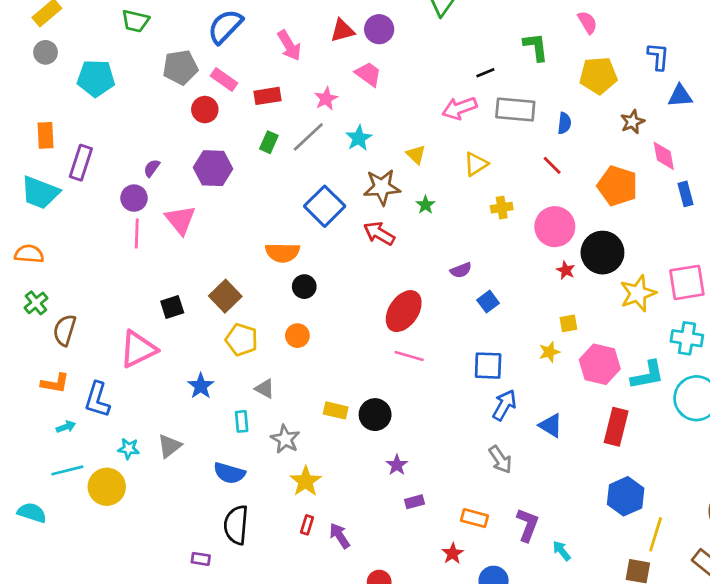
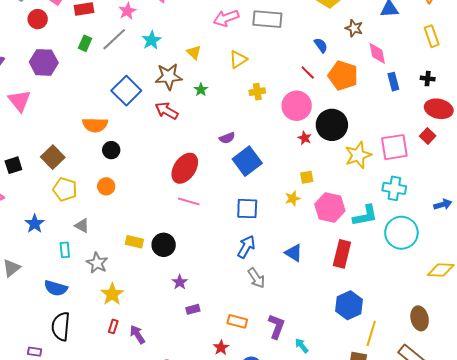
brown star: (632, 122) -> (354, 28), turned -30
blue semicircle: (564, 123) -> (321, 45), moved, turned -42
red line: (552, 165) -> (308, 72), moved
blue square: (488, 302) -> (247, 161), size x1.8
blue arrow: (504, 405) -> (246, 247), moved

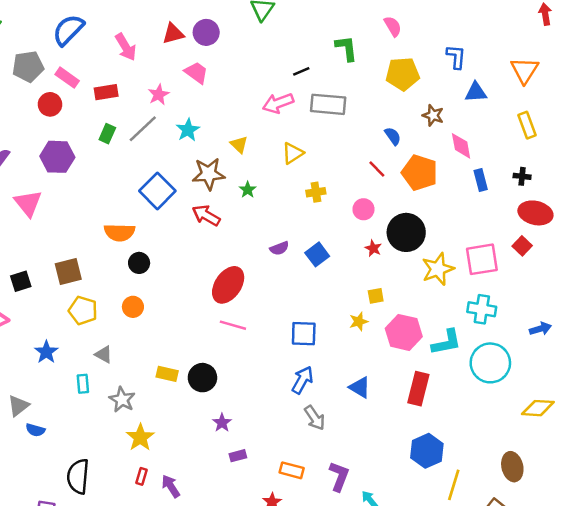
pink circle: (297, 106) -> (363, 209), size x0.6
brown square: (53, 157) -> (68, 271), turned 30
blue square: (247, 161) -> (317, 254), moved, size x0.7
blue semicircle: (56, 288) -> (35, 430), moved, size x0.7

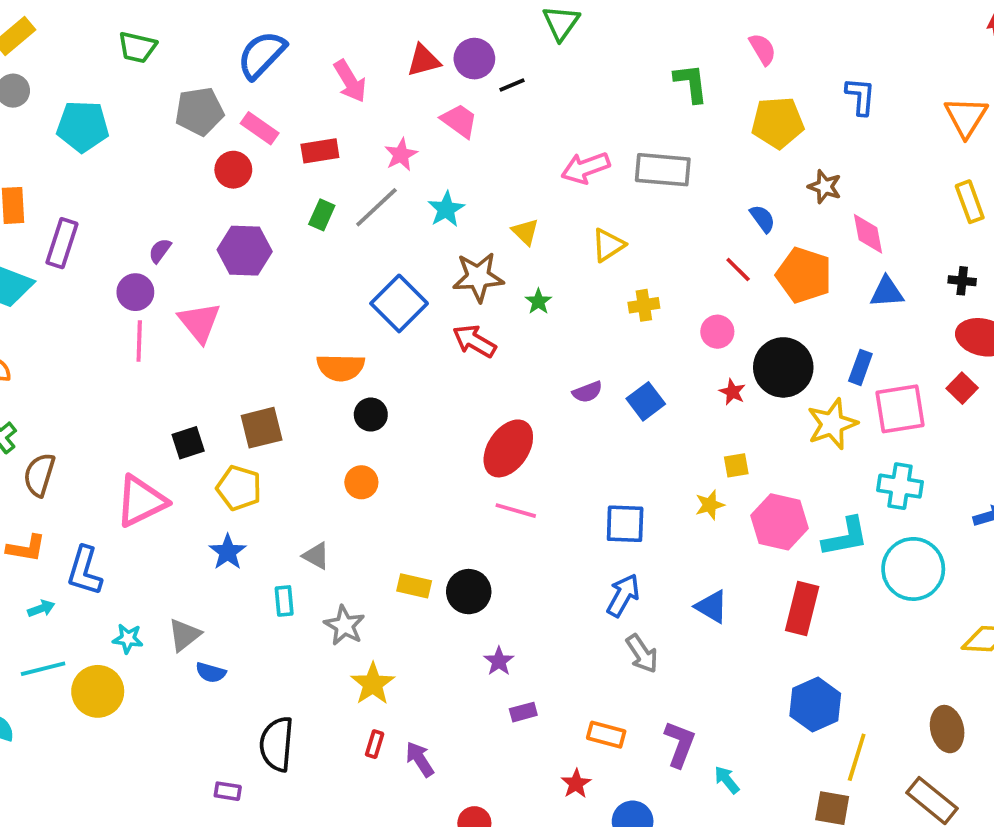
black line: (301, 71) -> (512, 85), moved
blue triangle: (476, 92) -> (887, 292), moved
blue rectangle: (481, 180) -> (860, 367), moved, turned 35
yellow pentagon: (83, 311) -> (239, 488), moved

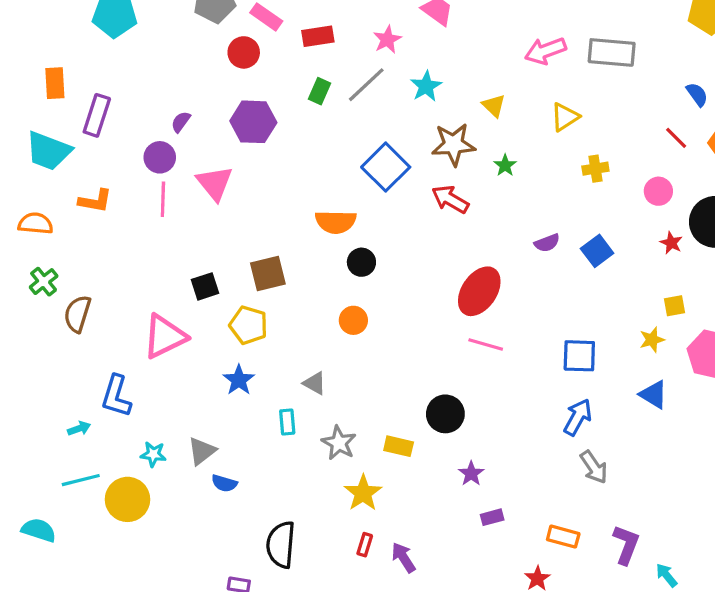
orange L-shape: (26, 548) -> (95, 201), moved
yellow rectangle: (414, 586) -> (399, 446), moved
blue triangle: (712, 607) -> (654, 395), moved

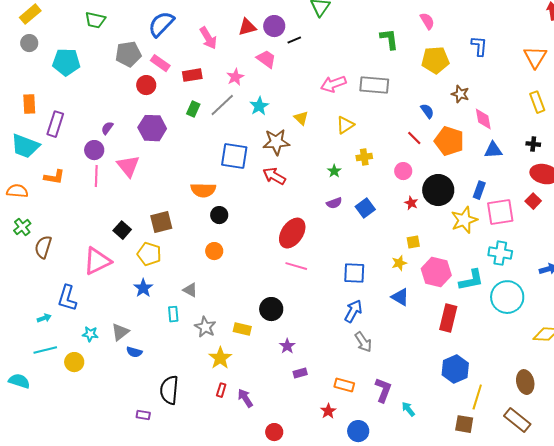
green star: (505, 165) -> (334, 171), moved
blue square: (386, 167) -> (234, 156), turned -36
black square: (205, 286) -> (122, 230), turned -30
yellow circle: (127, 499) -> (74, 362), size x0.7

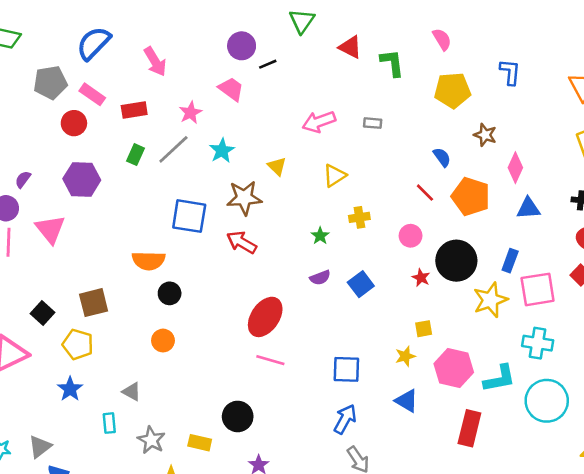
red triangle: (247, 27) -> (350, 47), moved, turned 42
gray rectangle: (374, 85) -> (373, 123), size x0.5
pink diamond: (483, 119) -> (515, 168), turned 35

